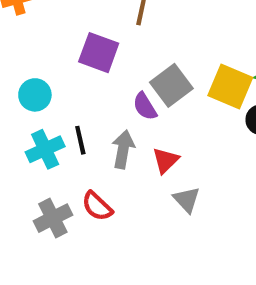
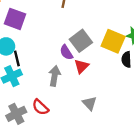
purple square: (99, 53) -> (15, 19), moved
black line: (80, 140) -> (17, 58), moved
red triangle: (166, 160) -> (81, 66), moved

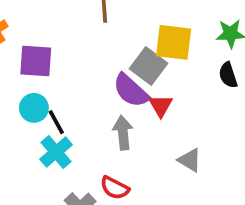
yellow square: (113, 41) -> (174, 42), moved
purple semicircle: (66, 52) -> (131, 91), size x1.5

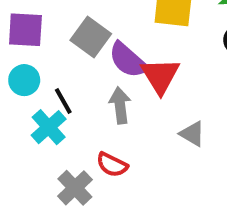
gray square: (148, 66) -> (91, 37), moved
red triangle: (161, 106) -> (160, 76), size x1.5
black line: (56, 122) -> (63, 101), moved

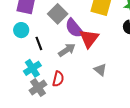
gray arrow: (120, 105) -> (67, 50), turned 54
cyan cross: (49, 127) -> (32, 68), moved
red semicircle: (112, 165) -> (58, 79), turned -112

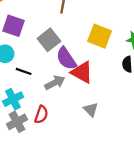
red triangle: (89, 38) -> (82, 72), turned -45
black line: (39, 43) -> (24, 71), turned -56

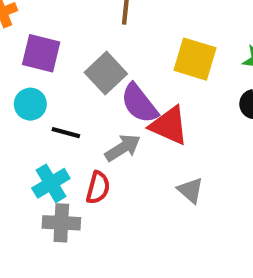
red semicircle: (41, 115) -> (98, 188), moved
gray cross: (17, 122) -> (61, 223), turned 36

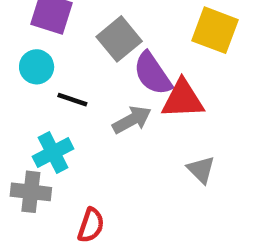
red triangle: (169, 126) -> (183, 99), turned -30
red semicircle: (98, 188) -> (91, 225), moved
gray cross: (61, 223) -> (31, 192), moved

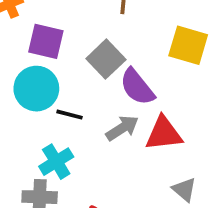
cyan circle: (37, 67) -> (36, 89), size x1.5
red triangle: (183, 99) -> (164, 134), moved
gray triangle: (201, 170) -> (184, 190), moved

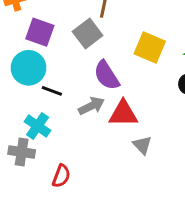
gray square: (106, 59) -> (88, 33), moved
cyan cross: (56, 162) -> (38, 126), turned -30
gray triangle: (184, 190) -> (142, 145), moved

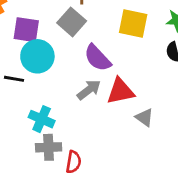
cyan circle: (28, 68) -> (37, 56), moved
black line: (52, 91) -> (14, 79), moved
gray cross: (22, 152) -> (49, 147), moved

